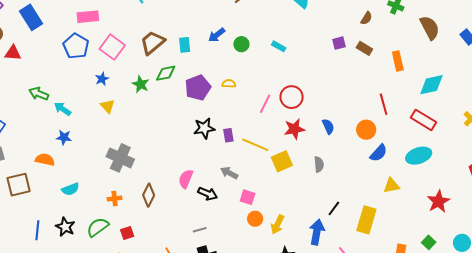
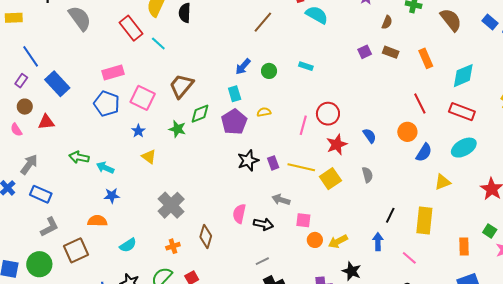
cyan rectangle: (185, 45) -> (235, 94), moved
gray cross: (120, 158) -> (171, 205), turned 32
yellow arrow: (278, 224) -> (338, 241), turned 48
blue arrow: (317, 232) -> (378, 242), size x0.7

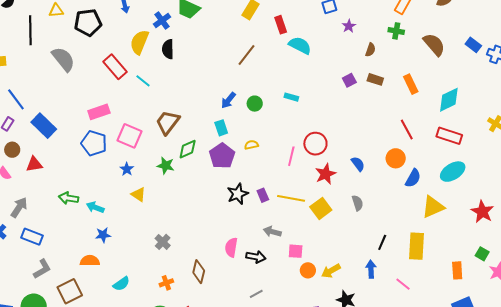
yellow triangle: (443, 182) -> (433, 207), size x1.4
gray cross: (171, 205) -> (163, 242), size x0.6

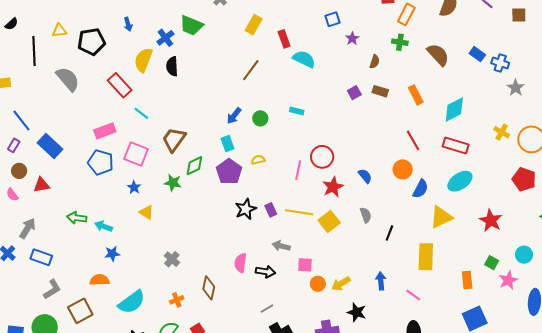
cyan line: (143, 81) -> (141, 113), moved
black line: (382, 242) -> (389, 233), moved
cyan semicircle: (121, 284) -> (132, 302), size x1.6

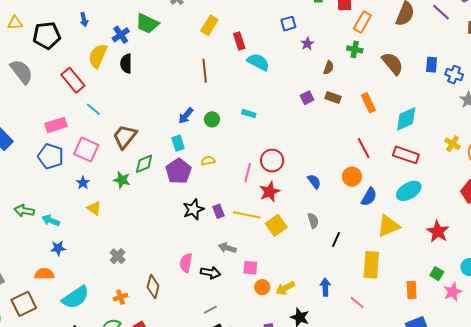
blue rectangle: (477, 54) -> (432, 65), turned 56
brown line: (251, 70) -> (205, 71), turned -45
red star: (333, 187) -> (270, 192), moved

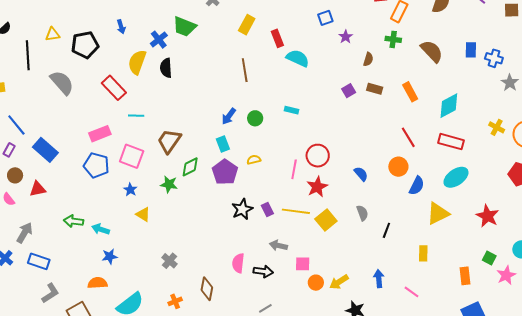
cyan line: (93, 109) -> (136, 116), turned -35
yellow rectangle: (371, 265) -> (423, 253), size x0.6

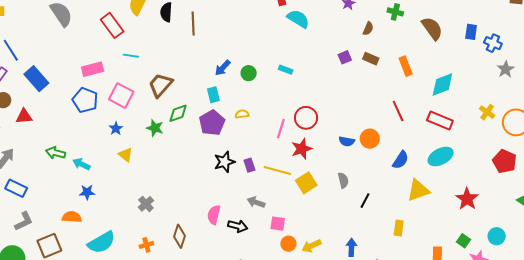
brown line: (245, 70) -> (193, 23), moved
orange circle: (398, 167) -> (370, 139), moved
blue semicircle: (361, 174) -> (347, 141), turned 133

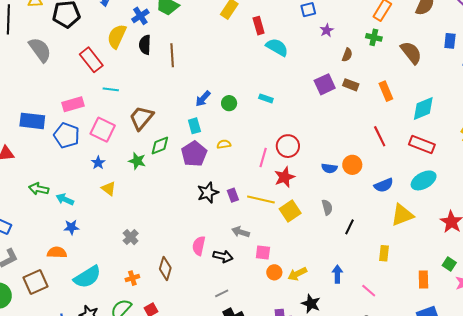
blue rectangle: (471, 32) -> (450, 41), moved
purple square: (345, 57) -> (325, 84), size x1.5
blue rectangle: (36, 79) -> (32, 121), moved, turned -40
blue semicircle: (401, 160) -> (384, 185), turned 36

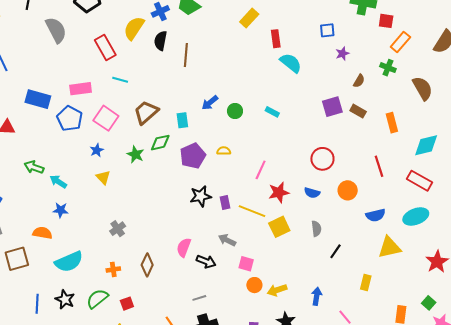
cyan rectangle: (194, 126) -> (182, 120), moved
red circle: (288, 146) -> (322, 159), moved
blue semicircle: (329, 168) -> (312, 193), moved

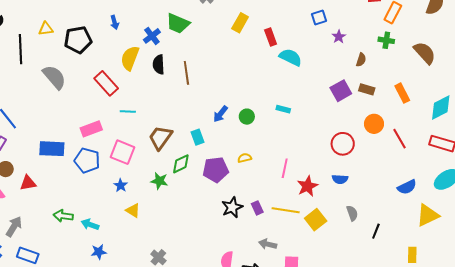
purple pentagon: (193, 156) -> (216, 170), turned 30
orange circle: (348, 190) -> (374, 124), moved

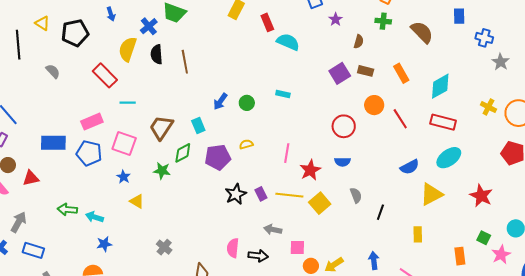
yellow triangle: (46, 29) -> (42, 23), turned 42
gray semicircle: (54, 77) -> (53, 71), size x0.6

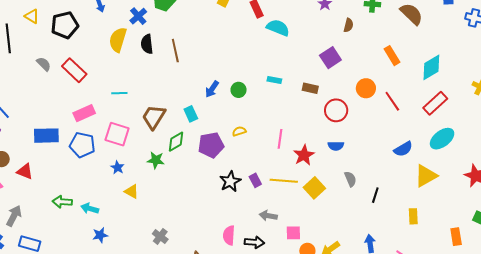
brown rectangle: (366, 71) -> (310, 88), moved
red rectangle: (105, 75) -> (74, 70), moved
red rectangle: (443, 122) -> (435, 103), turned -55
red triangle: (31, 178) -> (25, 171), turned 36

